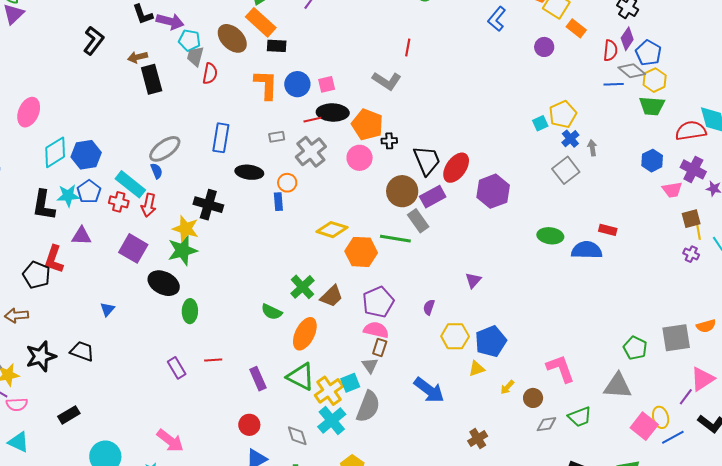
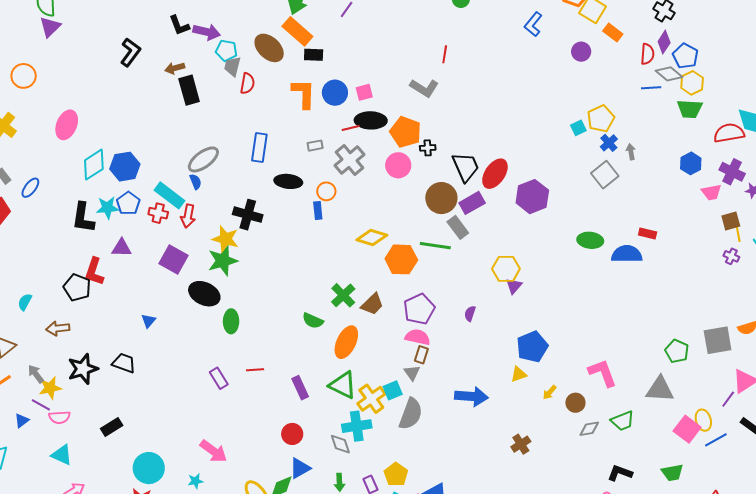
yellow hexagon: (455, 336) -> (506, 269), moved
blue arrow: (429, 390) -> (471, 396), turned -32
cyan cross: (332, 420) -> (357, 426), moved, turned 32

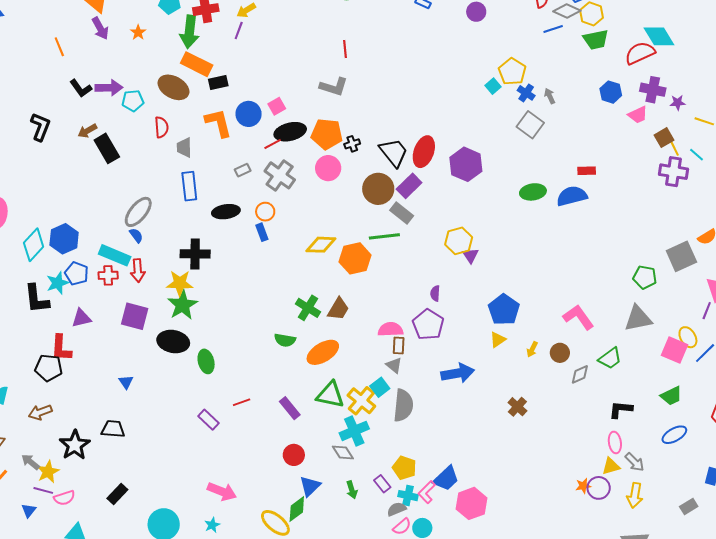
gray trapezoid: (232, 66) -> (184, 147), moved
purple cross: (731, 256) -> (673, 172), size x1.8
purple pentagon: (419, 309) -> (428, 325), moved
orange ellipse: (346, 342) -> (323, 352), turned 48

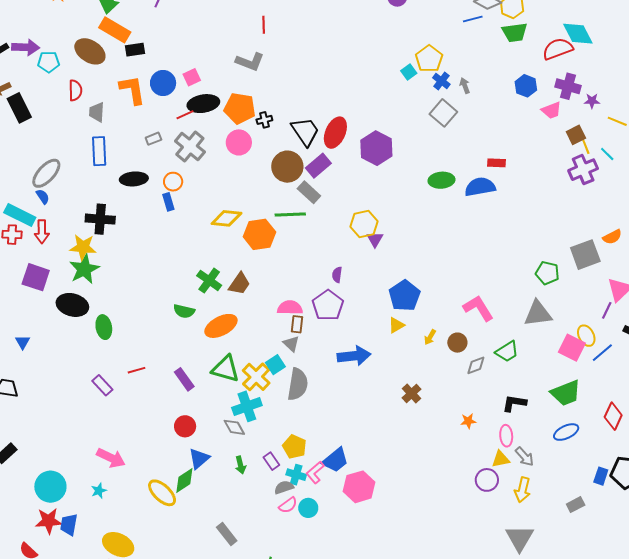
purple cross: (673, 172) -> (583, 170), turned -36
green trapezoid: (671, 396) -> (566, 393), size x1.4
orange star: (583, 486) -> (468, 421), moved

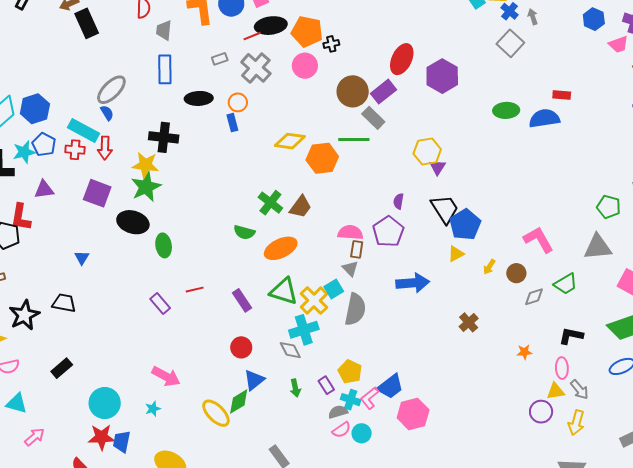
black trapezoid: (305, 131) -> (445, 209), moved

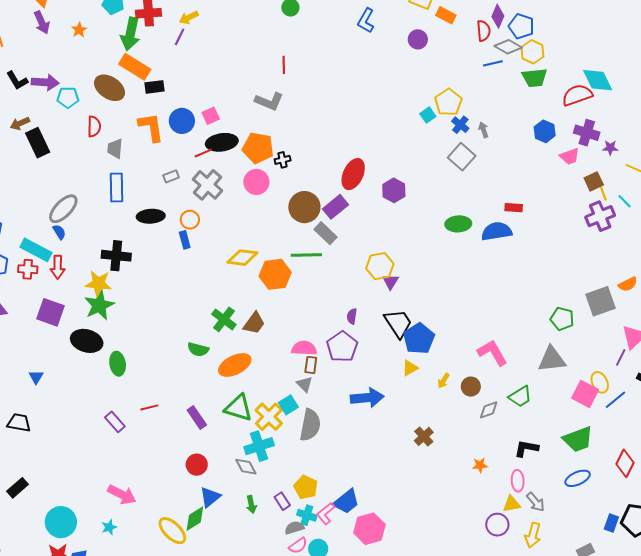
purple hexagon: (442, 76) -> (394, 190), size x0.7

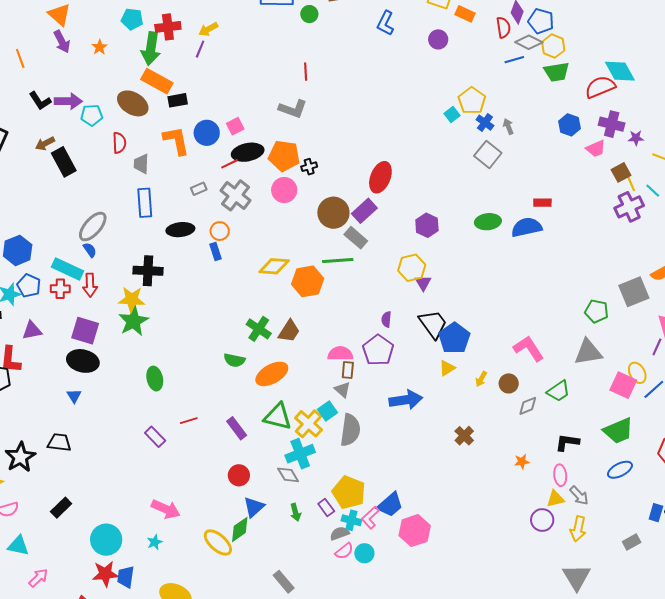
purple hexagon: (394, 190) -> (427, 225), moved
black ellipse: (87, 341) -> (83, 361), moved
yellow pentagon: (306, 487) -> (349, 492), size x1.4

